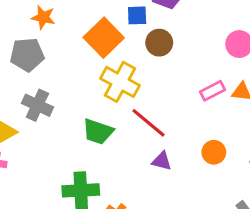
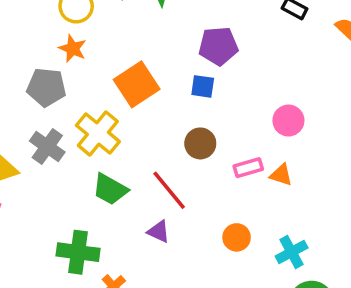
blue square: (137, 15) -> (203, 86), moved
brown circle: (159, 43) -> (200, 143), moved
yellow cross: (120, 82) -> (98, 133), moved
purple triangle: (162, 161) -> (159, 232), moved

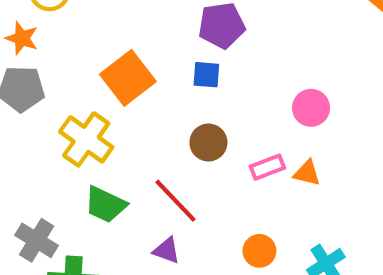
orange star: (73, 49) -> (22, 38), moved
gray cross: (47, 147) -> (37, 240), moved

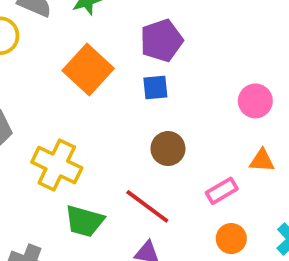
orange square: (128, 78) -> (88, 70), moved
pink rectangle: (267, 167) -> (222, 191), moved

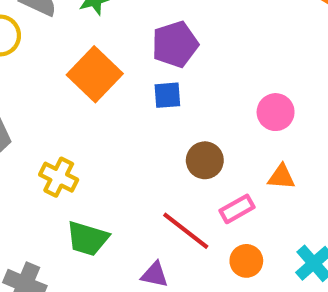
brown circle: (168, 149) -> (205, 160), moved
yellow cross: (57, 165) -> (59, 177), size x0.7
red line: (147, 206) -> (186, 231), moved

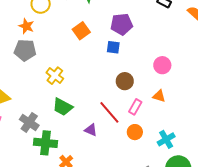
orange square: (95, 74) -> (81, 31), size x0.7
pink rectangle: (237, 209) -> (135, 107), turned -42

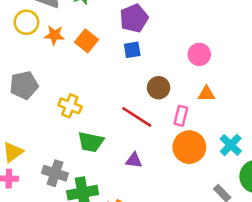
orange star: (26, 26) -> (54, 35), moved
red line: (109, 112) -> (137, 117), moved
orange circle: (135, 132) -> (189, 147), size x1.6

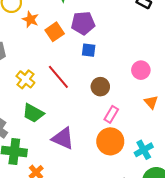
purple pentagon: (134, 18) -> (83, 23), moved
orange triangle: (206, 94) -> (151, 102), moved, turned 32
red line: (137, 117) -> (58, 77), moved
purple triangle: (134, 160) -> (63, 138), size x1.6

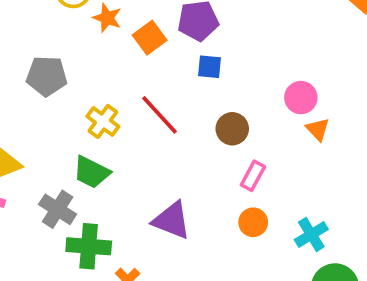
orange triangle: (151, 102) -> (318, 129), moved
green trapezoid: (33, 113) -> (92, 172), moved
orange circle: (110, 141) -> (253, 222), size x0.6

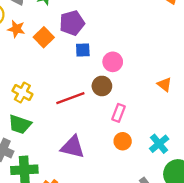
pink circle: (301, 98) -> (113, 62), moved
red line: (159, 115) -> (70, 98), moved, turned -60
orange triangle: (318, 129) -> (164, 84), moved

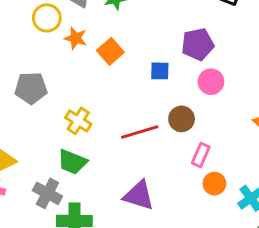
purple pentagon: (72, 23) -> (198, 44), moved
pink circle: (113, 62) -> (211, 82), moved
orange circle: (123, 141) -> (214, 184), moved

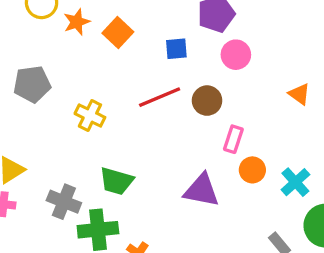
orange star: (76, 38) -> (77, 22), turned -30
red line: (140, 132) -> (160, 97), moved
green trapezoid: (72, 162) -> (116, 181), moved
purple triangle: (139, 195) -> (201, 190), moved

